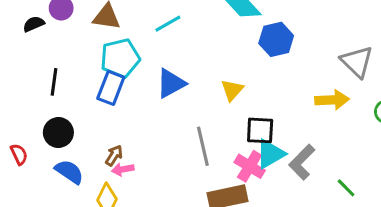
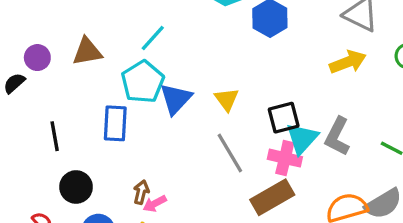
cyan pentagon: (120, 58) -> (143, 82), moved
yellow triangle: (232, 90) -> (227, 99), moved

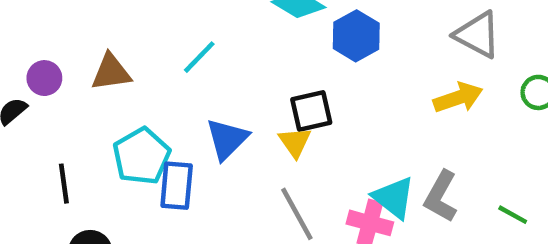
cyan pentagon: (143, 82) -> (142, 156), moved
black square: (284, 118) -> (311, 111), moved
blue rectangle: (115, 123) -> (177, 186), moved
cyan triangle: (302, 138) -> (394, 198), turned -36

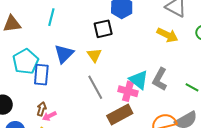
cyan line: (199, 57) -> (51, 17), turned -30
yellow arrow: (458, 98) -> (167, 35), turned 45
black square: (311, 111) -> (103, 29), moved

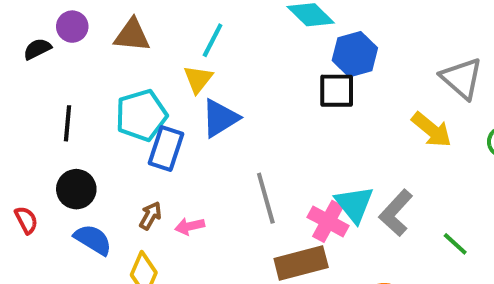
black square: (103, 29) -> (337, 91), moved
yellow triangle: (94, 55) -> (198, 79), moved
pink arrow: (49, 116) -> (190, 226), moved

